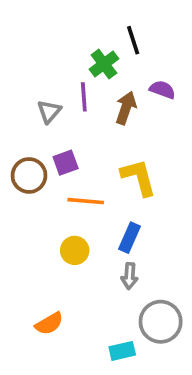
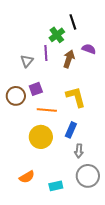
yellow circle: (75, 250) -> (41, 137), size x1.5
gray arrow: (130, 276) -> (79, 151), moved
cyan rectangle: (122, 351) -> (56, 186), moved

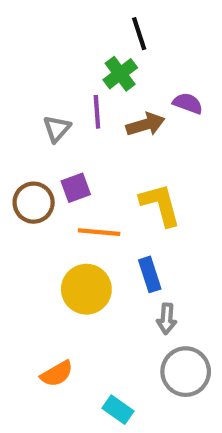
black line: (73, 22) -> (139, 34), moved
brown arrow: (69, 59) -> (146, 124), turned 54
blue rectangle: (71, 130) -> (150, 274), turned -42
cyan rectangle: (56, 186) -> (118, 410), moved, turned 48

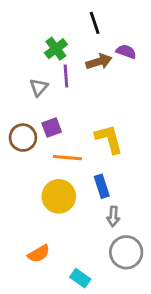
green cross: (120, 74) -> (56, 49), moved
purple semicircle: (188, 103) -> (126, 52), moved
brown arrow: (146, 124) -> (99, 62), moved

